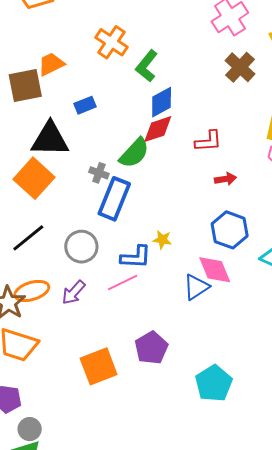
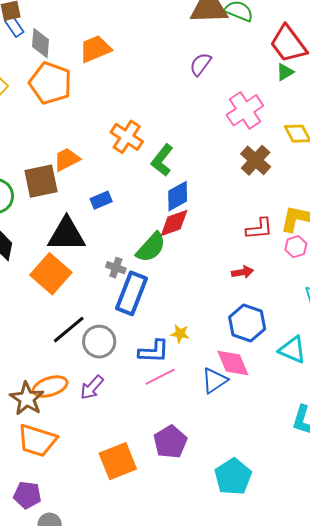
red L-shape: (208, 141) -> (259, 229), moved
black line: (28, 238) -> (69, 330), moved
pink line: (123, 283) -> (160, 377), moved

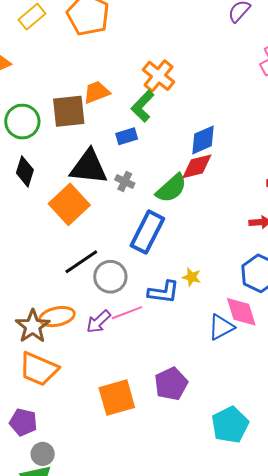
green L-shape: (162, 160) -> (143, 106), moved
gray cross: (116, 268) -> (125, 182), moved
pink line: (160, 377) -> (127, 313), moved

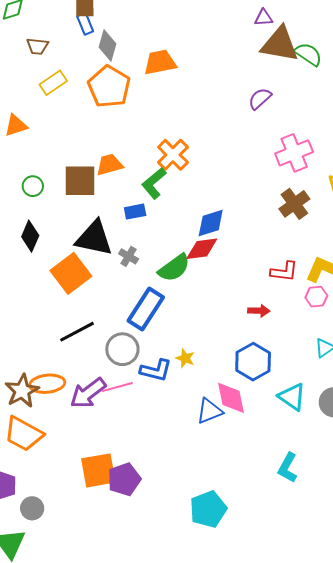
green circle: (22, 122) -> (33, 186), size x0.6
gray circle: (110, 277) -> (122, 349), moved
purple arrow: (99, 322) -> (88, 393), size x1.4
purple pentagon: (171, 384) -> (124, 479), moved
gray circle: (43, 454) -> (32, 508), moved

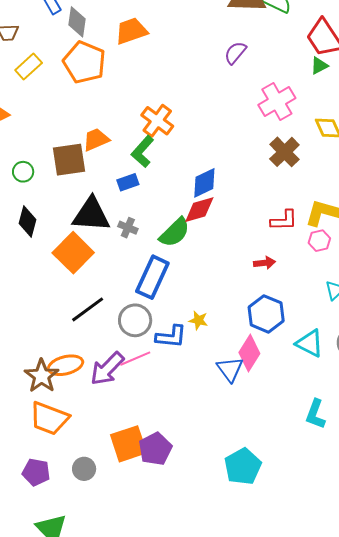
pink diamond: (231, 398) -> (249, 353), turned 51
blue triangle: (209, 411) -> (230, 369), turned -36
gray circle: (32, 508) -> (84, 469), moved

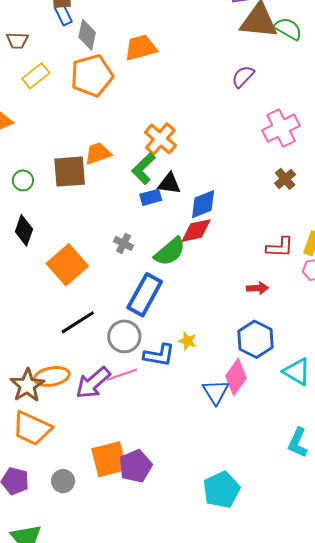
orange pentagon: (84, 62) -> (92, 76), turned 30
brown cross: (284, 152) -> (285, 179), size x0.7
blue rectangle: (128, 182) -> (151, 197), moved
black triangle: (91, 215) -> (169, 184), moved, size x0.6

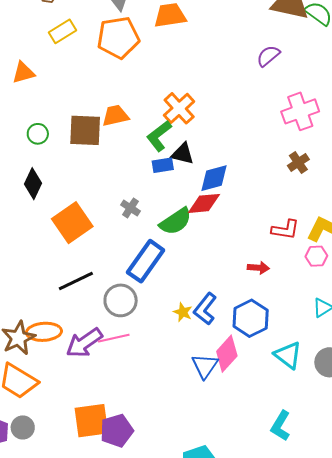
blue L-shape: (159, 355) -> (205, 309), moved, turned 112
gray circle: (63, 481) -> (23, 427), moved

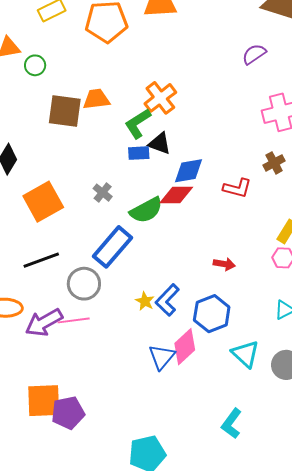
green circle: (38, 134) -> (35, 65), moved
red L-shape: (285, 230) -> (237, 188), moved

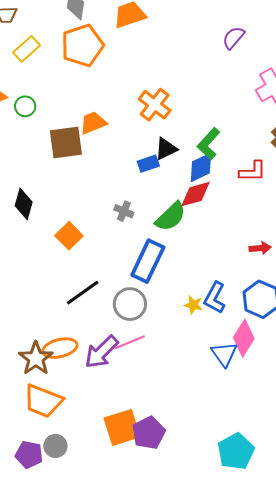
green L-shape: (138, 123) -> (209, 144), moved
black triangle: (160, 143) -> (166, 149), turned -30
orange square: (43, 202) -> (69, 236), size x0.7

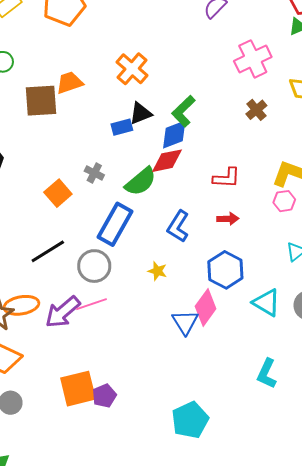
red L-shape: (253, 171) -> (227, 178), moved
orange square: (69, 236) -> (58, 193), moved
blue L-shape: (215, 298) -> (178, 226), moved
purple pentagon: (149, 433) -> (104, 396), size x0.7

